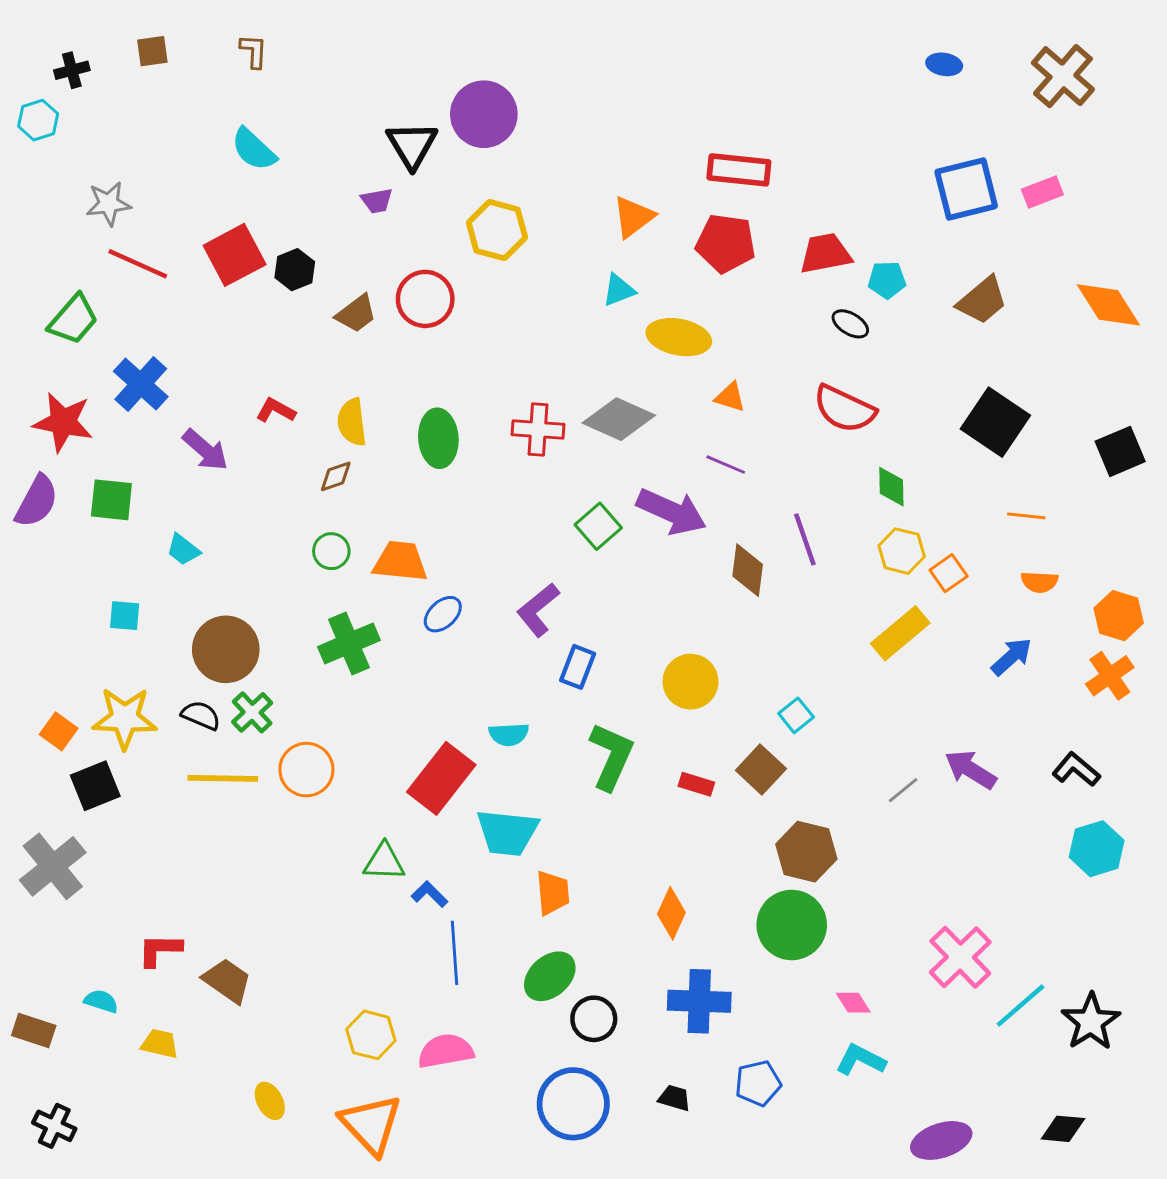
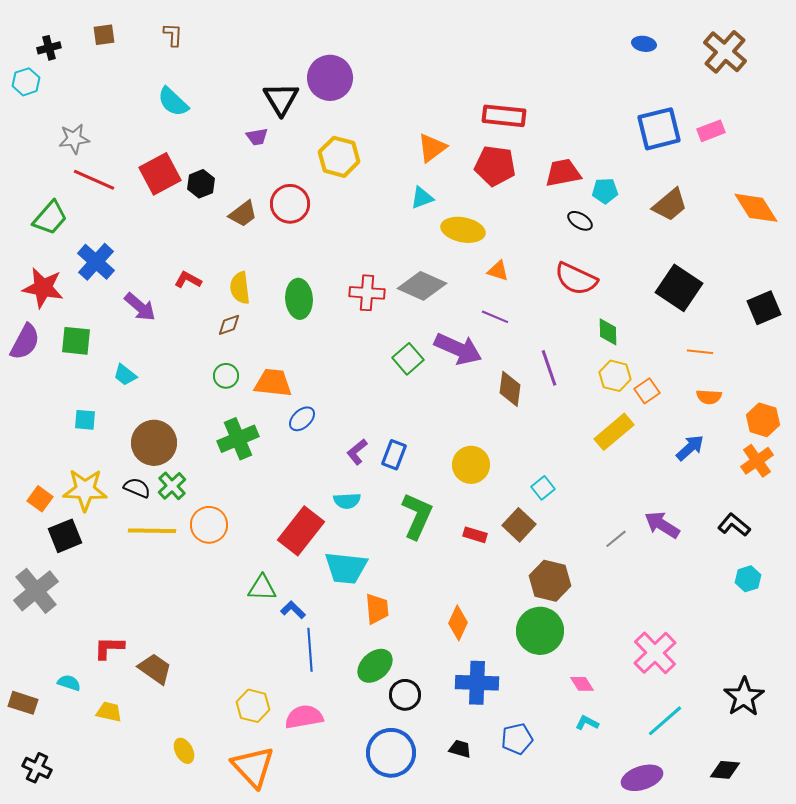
purple L-shape: (538, 610) -> (357, 452), moved, size x0.7
cyan hexagon: (1097, 849) -> (748, 579), size x0.7
cyan line: (1020, 1006) -> (665, 721), moved
cyan L-shape: (861, 1060) -> (587, 723), size x0.7

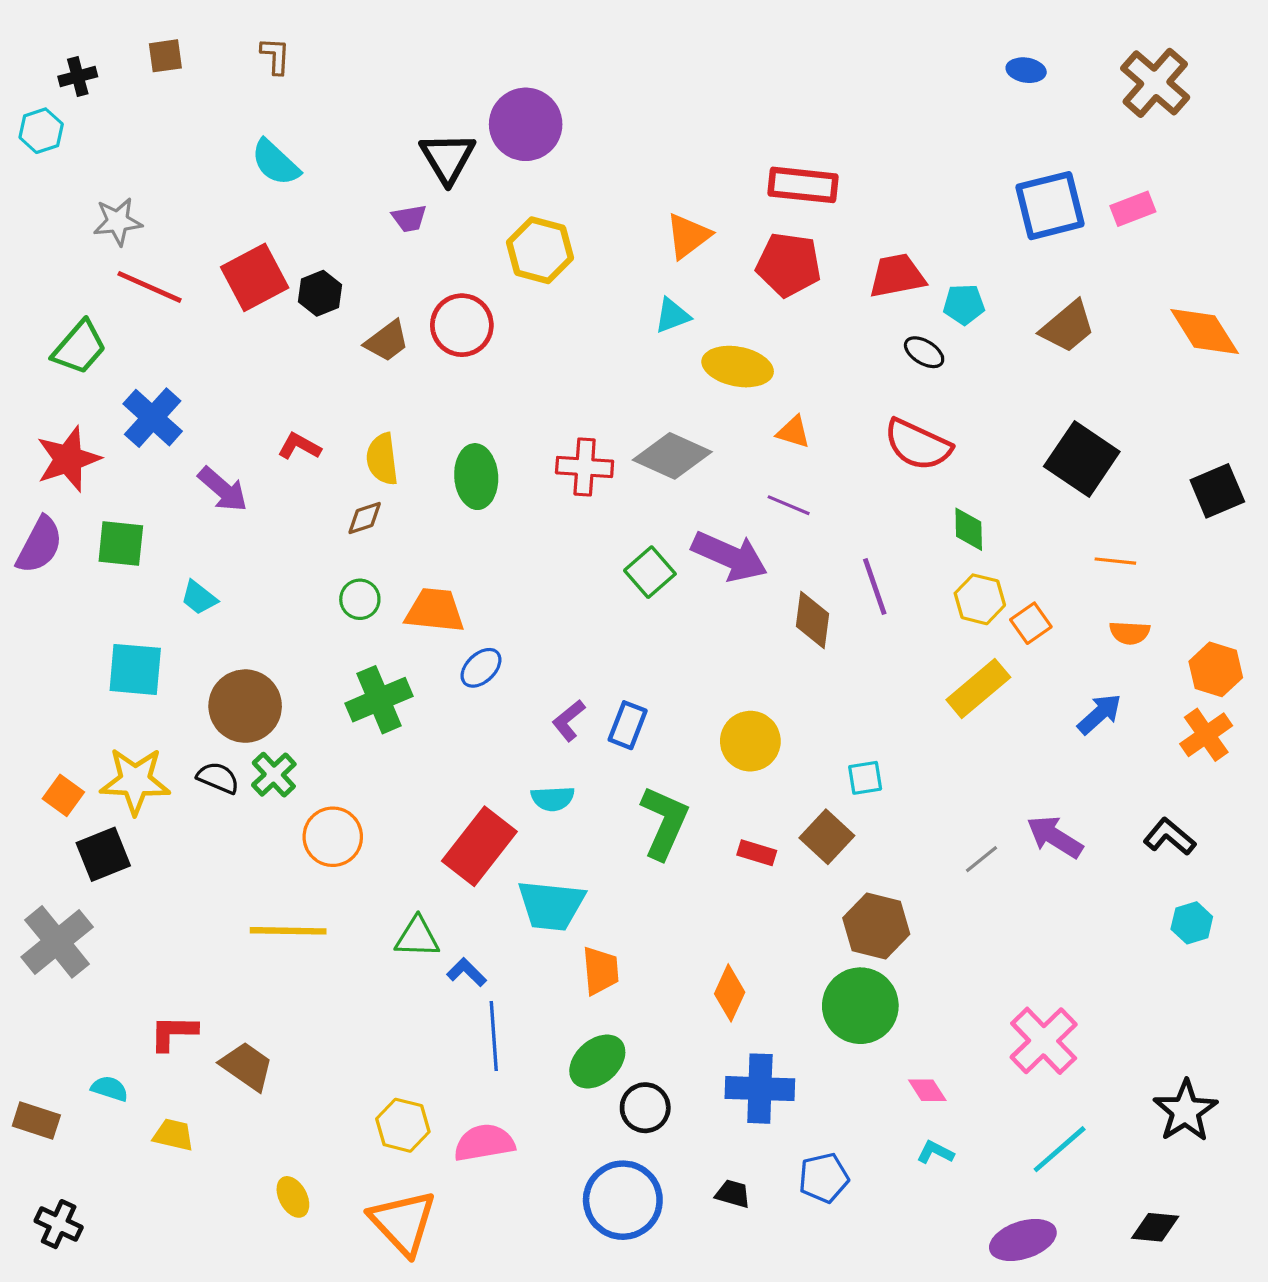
red star: (43, 288) -> (68, 459), turned -30
cyan square: (85, 420) -> (135, 669), size x1.6
cyan square: (543, 488) -> (865, 778), turned 30
yellow line: (152, 531) -> (288, 931), moved

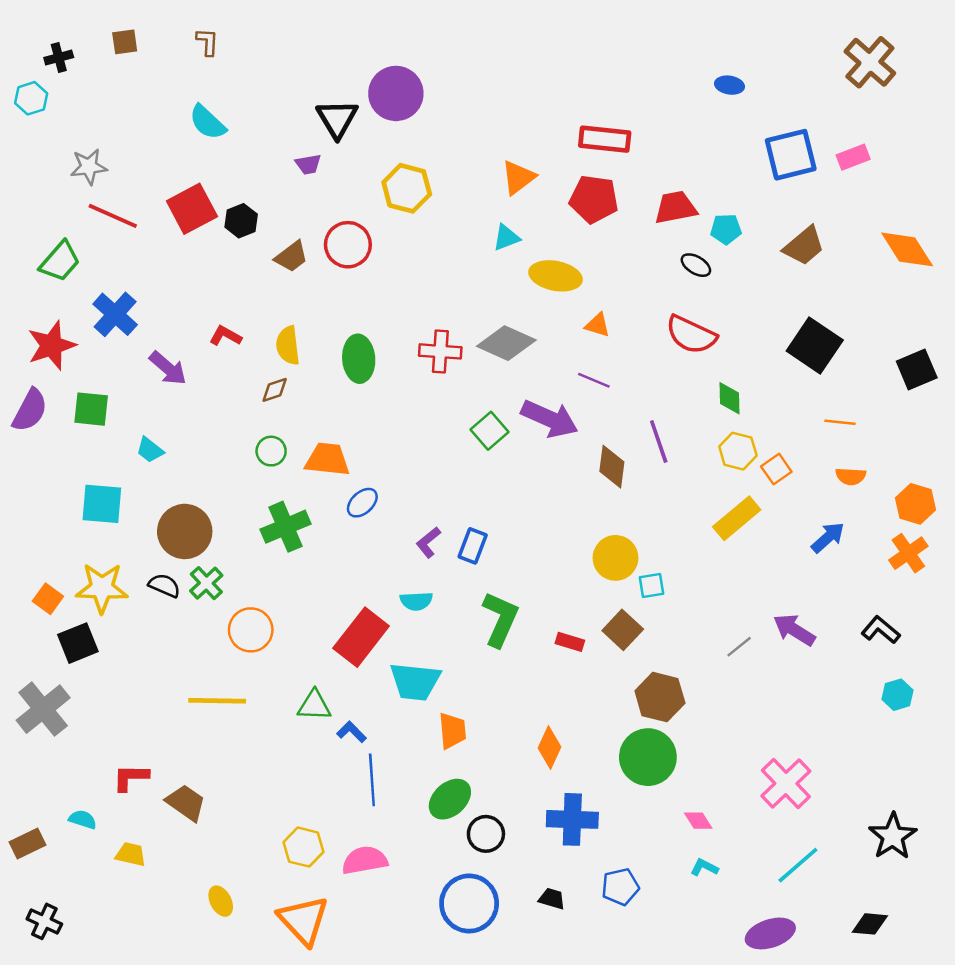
blue ellipse: (1026, 70) -> (730, 85), moved
yellow circle: (750, 741) -> (616, 558), moved
brown rectangle: (36, 1120) -> (28, 843), turned -44

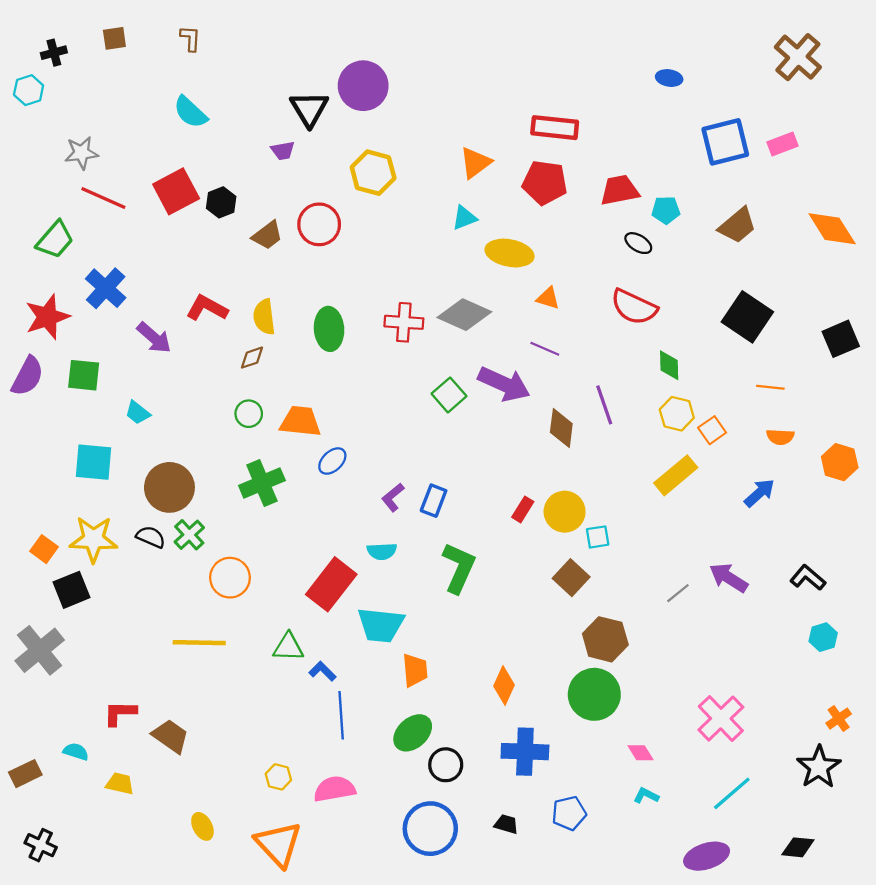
red L-shape: (226, 336) -> (207, 308), size x1.4
orange cross: (908, 553) -> (839, 719), moved, size x0.7
red rectangle: (570, 642) -> (523, 509), moved, turned -75
yellow hexagon: (304, 847) -> (278, 777), size x0.7

